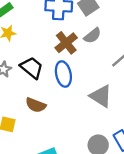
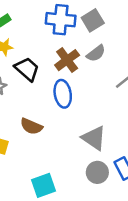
black trapezoid: (32, 68) -> (27, 69), moved
gray triangle: (101, 96) -> (94, 138), moved

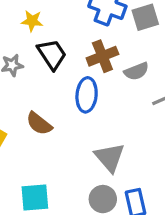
gray semicircle: (96, 53) -> (136, 71), moved

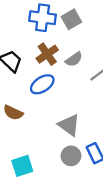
blue ellipse: (87, 95) -> (42, 84), turned 65

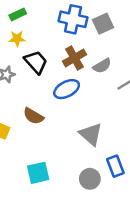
gray circle: (71, 156) -> (90, 179), moved

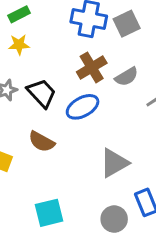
black trapezoid: (36, 62) -> (42, 93), moved
gray triangle: (91, 134) -> (114, 163), turned 50

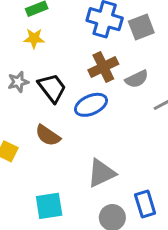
gray triangle: (114, 163) -> (101, 173), moved

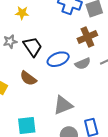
brown cross: (103, 67) -> (87, 37), moved
gray semicircle: (137, 79) -> (83, 64), moved

